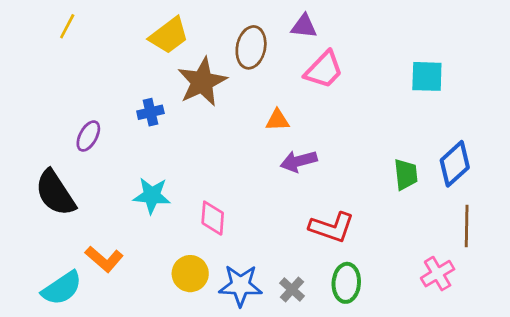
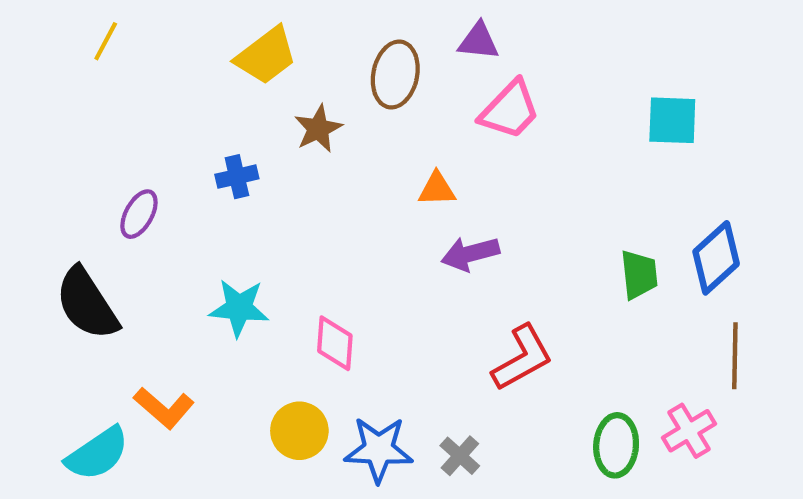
brown star: (202, 82) -> (318, 129), size x0.6
red L-shape: (332, 227) -> (522, 358), turned -48
green ellipse: (346, 283) -> (616, 445), moved

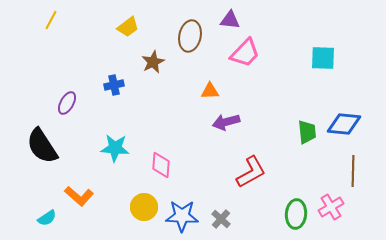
yellow trapezoid: (266, 56) -> (128, 27), size x0.7
blue diamond: (716, 258) -> (344, 124), turned 48
cyan semicircle: (97, 454) -> (47, 218), size x0.6

